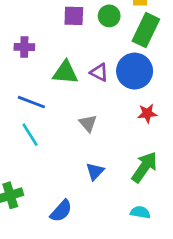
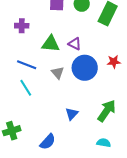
blue circle: (135, 71) -> (85, 68), moved
red star: (147, 113) -> (114, 62), moved
gray triangle: (88, 123) -> (58, 73), moved

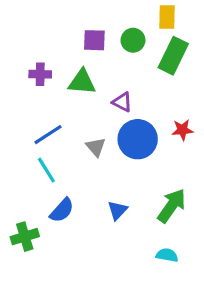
green triangle: (51, 44) -> (82, 82), moved
blue line: (27, 65) -> (48, 135), turned -54
blue semicircle: (48, 142) -> (62, 210), moved

